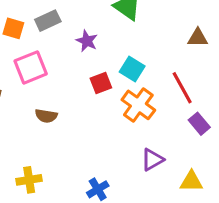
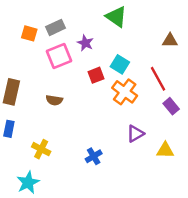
pink square: (31, 67) -> (59, 56), moved
yellow cross: (29, 180) -> (41, 149), turned 36

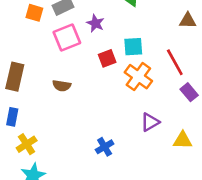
cyan square: (120, 64) -> (133, 47), turned -36
yellow cross: (41, 149) -> (27, 144), moved, turned 30

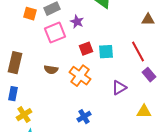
cyan square: (133, 47) -> (106, 52), moved
orange cross: (138, 77) -> (80, 76), moved
purple triangle: (150, 122) -> (119, 88), moved

